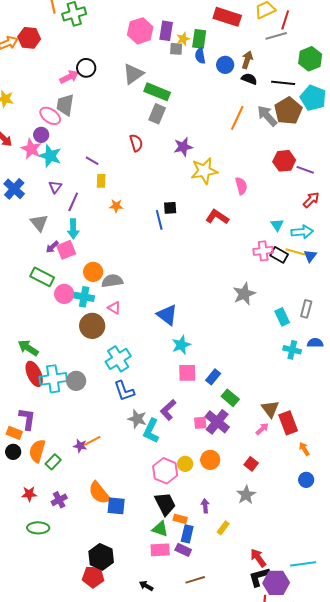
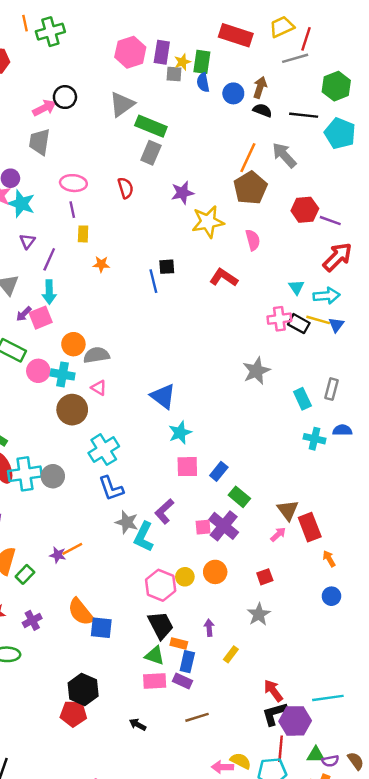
brown pentagon: (288, 111) -> (250, 188), moved
pink ellipse: (50, 116) -> (73, 183), moved, turned -30
purple line: (92, 161) -> (72, 210), turned 48
red arrow: (311, 200) -> (338, 257), size x1.5
red square: (251, 464) -> (265, 577), turned 32

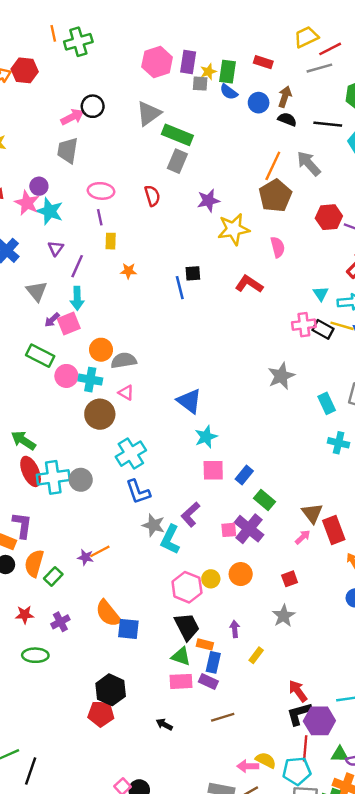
red rectangle: (236, 35) -> (263, 62), moved, size x0.6
red line: (306, 39) -> (330, 49), turned 45
blue semicircle: (203, 82) -> (229, 92), turned -42

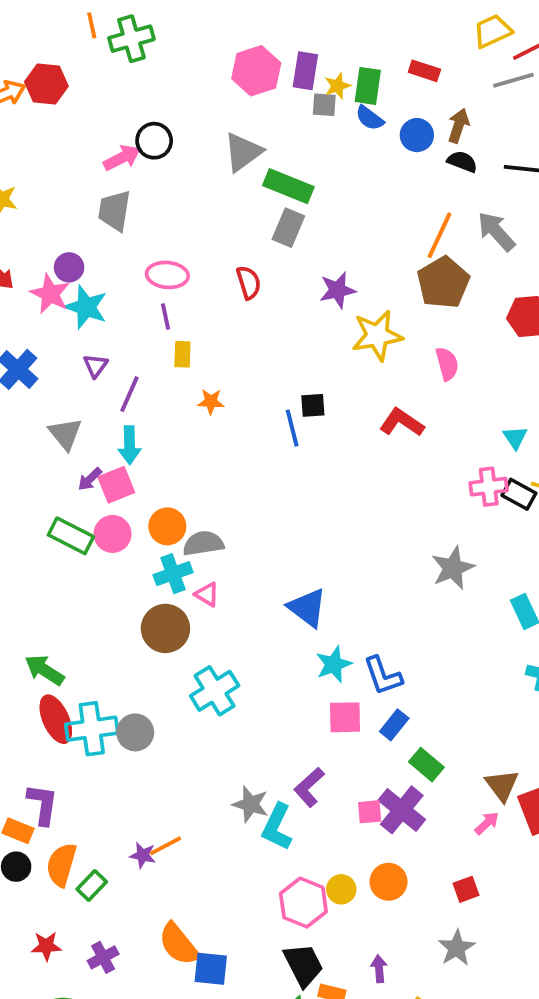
pink circle: (66, 376) -> (113, 534), moved
cyan cross: (90, 380) -> (173, 574), moved, turned -30
blue L-shape: (138, 492) -> (383, 676), moved

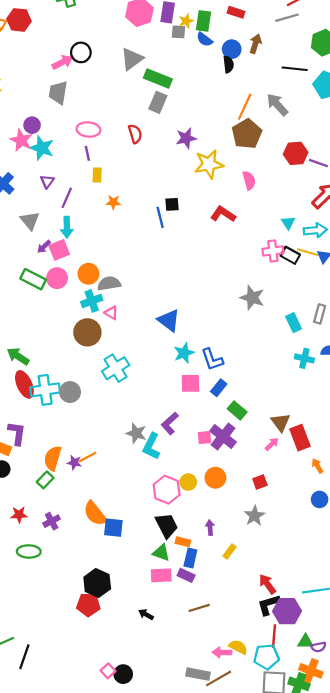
black semicircle: (462, 162) -> (228, 64), moved, turned 63
gray star: (453, 568) -> (252, 298), turned -30
orange semicircle: (61, 865) -> (53, 458), moved

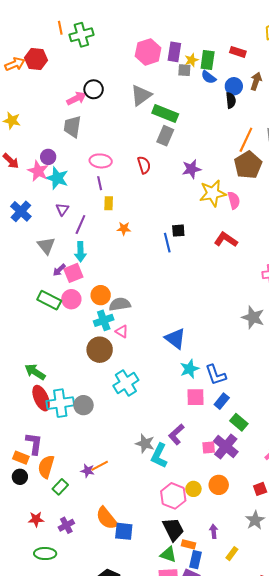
pink semicircle: (249, 180) -> (234, 200), moved
orange semicircle: (53, 458) -> (46, 467), moved

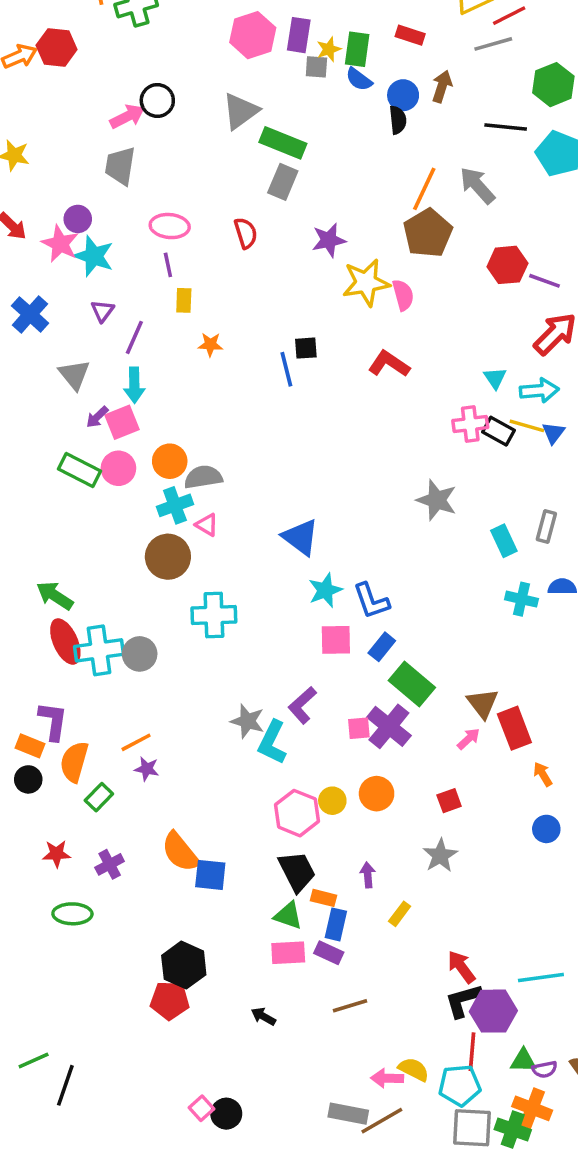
cyan cross: (126, 383) -> (214, 615), turned 30
green rectangle: (239, 422) -> (412, 684), size x1.4
orange line: (100, 466) -> (136, 742), moved

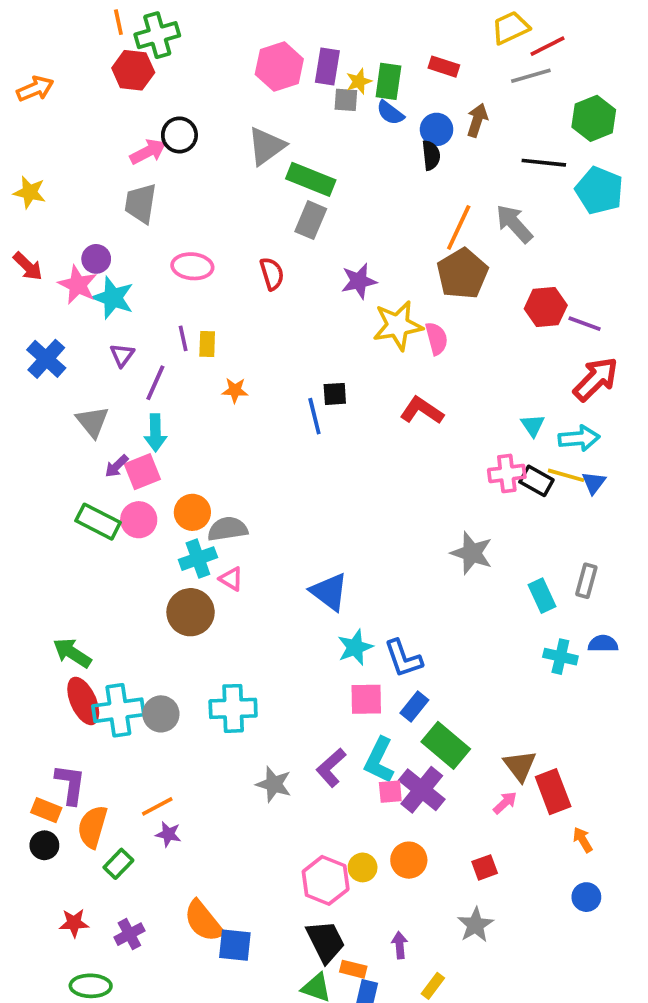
red hexagon: (57, 47) -> (133, 70), moved
purple line: (168, 265) -> (183, 338), moved
cyan cross: (214, 615) -> (233, 708), moved
cyan L-shape: (272, 742) -> (379, 760), moved

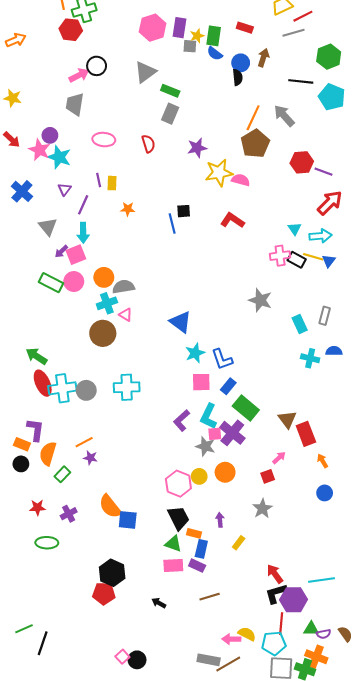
green rectangle: (311, 179) -> (170, 91), size x0.7
pink semicircle: (437, 338) -> (241, 180), turned -60
gray star: (274, 784) -> (205, 446), moved
pink arrow: (505, 803) -> (279, 458), moved

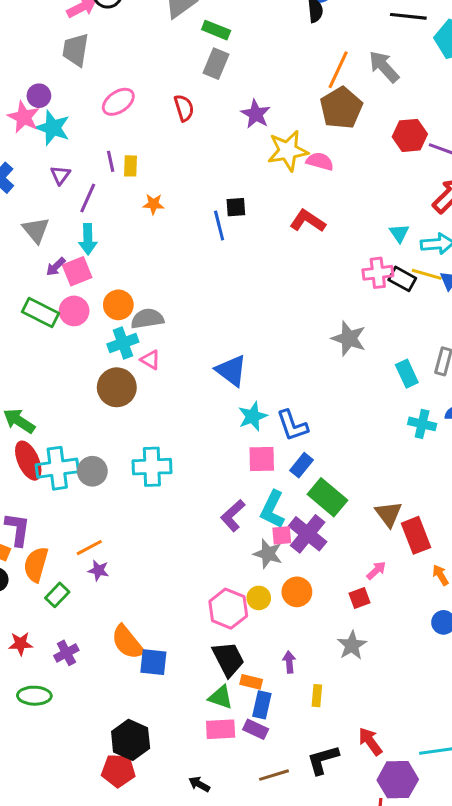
pink ellipse: (104, 140) -> (118, 102), turned -40
purple star: (197, 148) -> (256, 114), turned -30
yellow rectangle: (239, 543) -> (317, 696), turned -32
black L-shape: (276, 594) -> (323, 760), moved

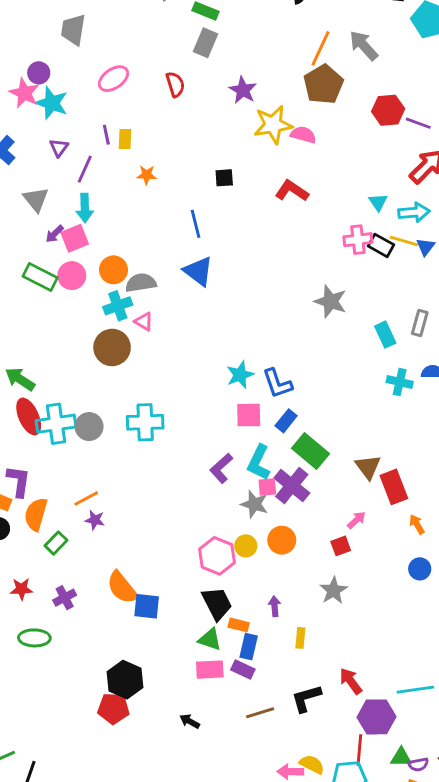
blue line: (219, 225) -> (195, 224), moved
blue triangle: (231, 370) -> (198, 271), moved

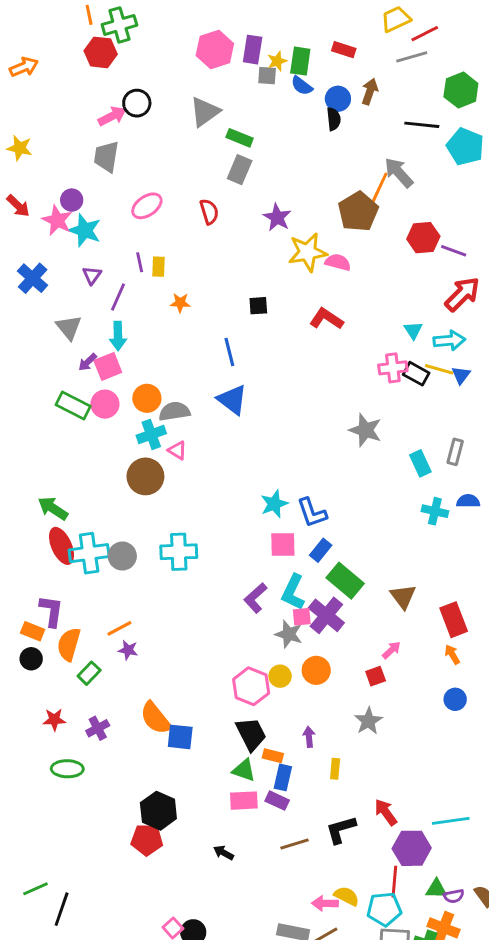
orange line: (321, 48) -> (378, 190), moved
red rectangle: (394, 487) -> (454, 620), moved

